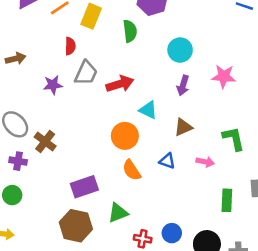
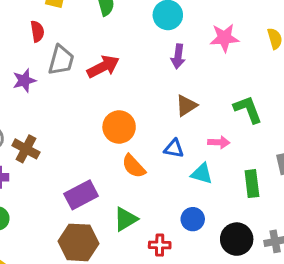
cyan triangle: (148, 110) -> (202, 174), moved
blue circle: (172, 233) -> (193, 219), moved

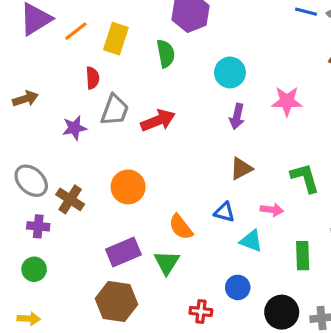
orange circle: (119, 127) -> (128, 187), moved
green triangle: (126, 219) -> (167, 263), moved, turned -32

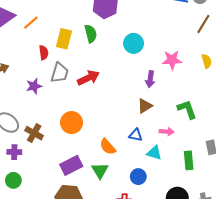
yellow rectangle: (116, 39) -> (64, 39), moved
purple arrow: (237, 116) -> (150, 79), moved
blue circle: (238, 287) -> (138, 177), moved

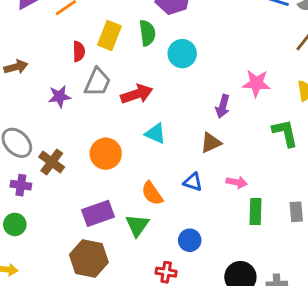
cyan circle: (134, 43) -> (182, 54), moved
green L-shape: (187, 109) -> (285, 133), moved
cyan triangle: (154, 153) -> (155, 134), moved
green rectangle: (189, 160) -> (255, 212), moved

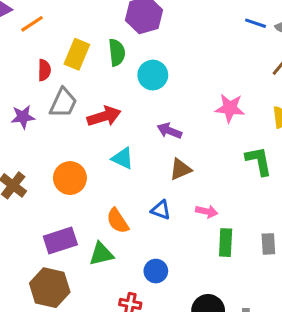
purple arrow: (223, 106) -> (169, 131), moved, turned 95
green triangle: (137, 225) -> (101, 254), turned 40

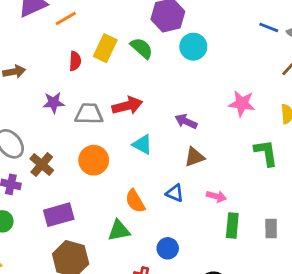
green semicircle: (117, 52) -> (142, 48), turned -45
cyan circle: (153, 75) -> (193, 47), moved
gray trapezoid: (63, 103) -> (89, 114), moved, turned -116
purple rectangle: (60, 240) -> (59, 215), moved

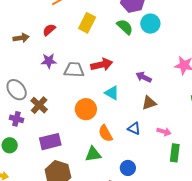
green semicircle: (142, 48) -> (125, 27), moved
red semicircle: (75, 61) -> (49, 30), moved, turned -136
orange circle: (94, 160) -> (86, 109), moved

